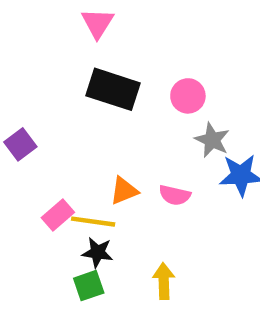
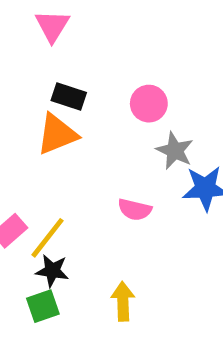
black rectangle: (113, 89) -> (69, 97), size x0.6
orange triangle: (124, 191) -> (57, 134), moved, size x1.4
yellow line: (93, 222) -> (48, 238), turned -60

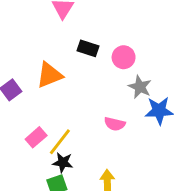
black rectangle: (69, 97) -> (88, 48), moved
orange triangle: (57, 134) -> (49, 75), moved

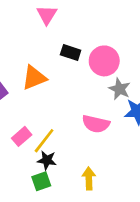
pink circle: (124, 57) -> (104, 61), size x1.4
pink semicircle: (115, 124) -> (96, 124), size x1.4

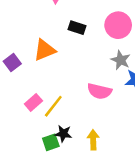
pink circle: (104, 61) -> (118, 25), moved
black star: (47, 160) -> (63, 134), moved

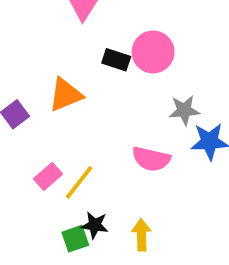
pink circle: (118, 25) -> (153, 52), moved
gray star: (121, 60) -> (184, 110), turned -30

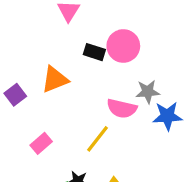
pink semicircle: (151, 159) -> (122, 108), moved
yellow line: (79, 182) -> (97, 139), moved

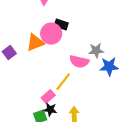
pink circle: (123, 46) -> (51, 34), moved
pink rectangle: (41, 143) -> (48, 97), moved

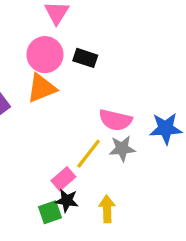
pink circle: (51, 34) -> (45, 55), moved
gray star: (96, 51) -> (122, 149), moved

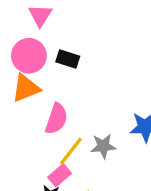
pink semicircle: (115, 120) -> (56, 119), moved, turned -84
pink rectangle: (63, 179) -> (60, 175), moved

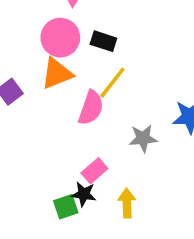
yellow line: (71, 151) -> (112, 83), moved

